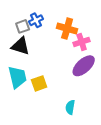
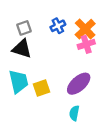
blue cross: (36, 20) -> (58, 26), moved
orange cross: (67, 29) -> (85, 29), moved, turned 30
purple ellipse: (84, 66) -> (79, 84), moved

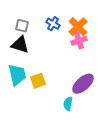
blue cross: (58, 26) -> (53, 24), turned -32
gray square: (24, 28) -> (22, 26), turned 32
purple ellipse: (79, 84) -> (83, 84), moved

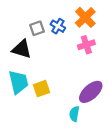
gray square: (22, 26) -> (37, 28), moved, turned -32
orange cross: (78, 27) -> (85, 17), moved

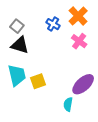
gray square: (37, 28) -> (17, 26), moved, turned -32
pink cross: (86, 45) -> (79, 41), turned -35

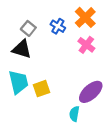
gray square: (17, 26) -> (28, 28), moved

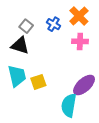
pink cross: (86, 45) -> (80, 41), turned -35
cyan semicircle: (74, 114) -> (69, 105), size x1.6

